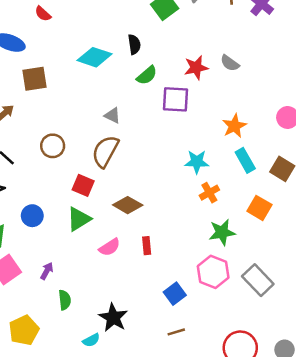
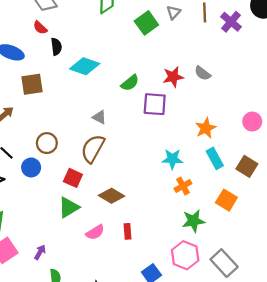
black semicircle: (134, 44) -> (56, 47), moved
blue circle: (32, 216) -> (31, 167), moved

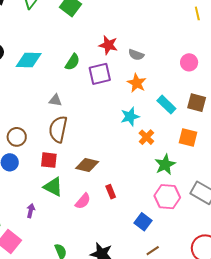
gray semicircle: (203, 73) -> (136, 55), moved
red star: (173, 77) -> (108, 45), turned -30
orange star: (206, 128) -> (137, 83), moved
green triangle: (69, 207) -> (53, 187), turned -45
purple arrow: (40, 252) -> (31, 211), moved

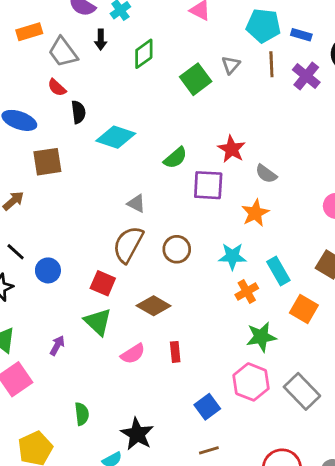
cyan rectangle: (166, 105) -> (278, 271), moved
brown circle: (17, 137) -> (177, 249), moved

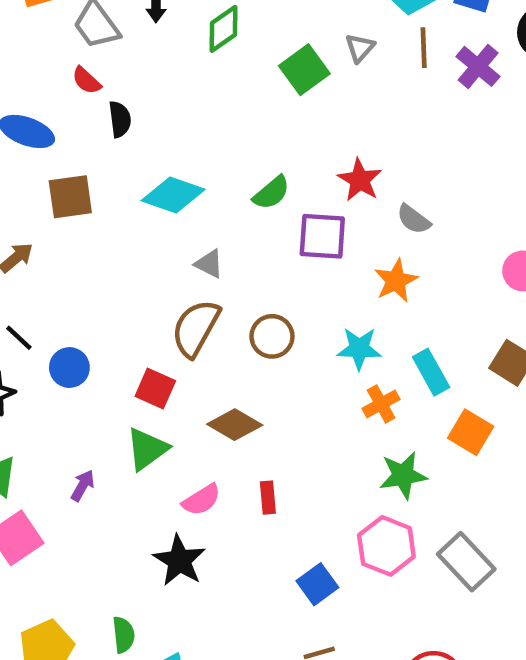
cyan diamond: (116, 137) -> (173, 195), moved
green triangle: (98, 322) -> (147, 449), turned 40
green semicircle: (82, 414) -> (123, 635), moved
black star: (137, 434) -> (179, 560), moved

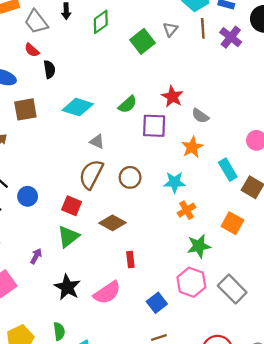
cyan rectangle: (431, 372) -> (228, 170), moved
pink semicircle: (201, 500) -> (107, 293), moved, size x1.4
black star: (179, 560) -> (67, 287), moved

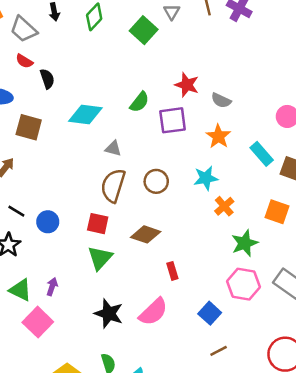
brown square: (25, 109) -> (29, 127), turned 35
purple arrow: (36, 256) -> (52, 287), moved

